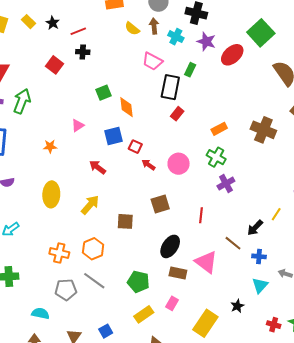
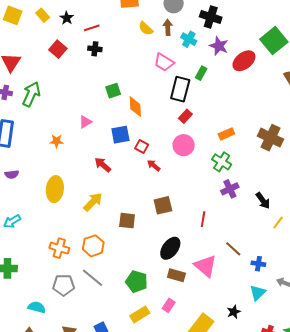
red square: (54, 65) -> (58, 49), moved
pink circle: (179, 164) -> (184, 145), moved
black arrow: (255, 228) -> (263, 201), moved, turned -84

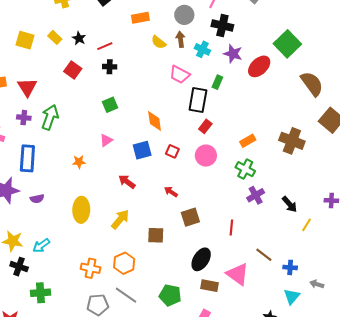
green square: (113, 91) -> (110, 105), moved
red square: (142, 146) -> (172, 151), moved
red arrow: (154, 165) -> (171, 192), moved

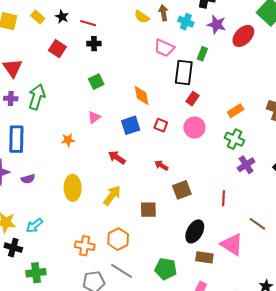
red line: (105, 46) -> (88, 23), turned 42

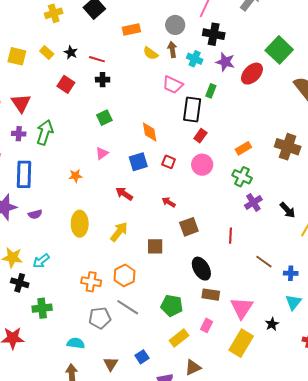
black ellipse: (195, 231) -> (201, 269), turned -60
pink triangle: (232, 244) -> (242, 308), moved, turned 30

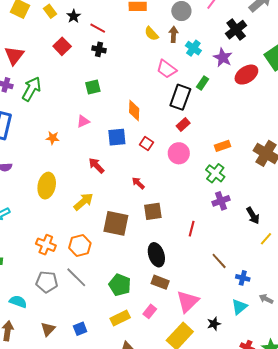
black cross: (214, 34) -> (236, 30), moved, turned 30
brown square: (155, 246) -> (116, 223), size x1.5

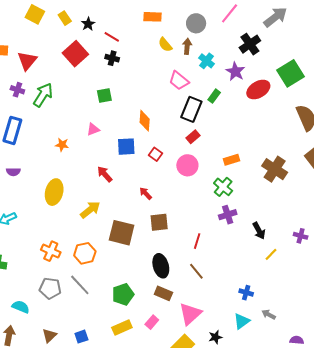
red square: (62, 46) -> (75, 54), size x1.4
brown line: (219, 261) -> (196, 271), moved
green pentagon: (120, 285) -> (123, 294), turned 30

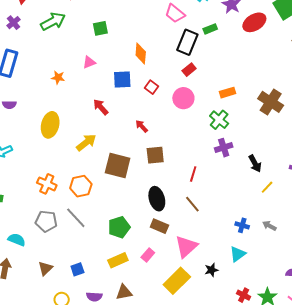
purple cross: (17, 90) -> (13, 23), turned 32
green arrow: (43, 95) -> (53, 21), moved, turned 30
green rectangle: (214, 96) -> (210, 29), turned 32
gray arrow: (269, 314) -> (269, 226), moved

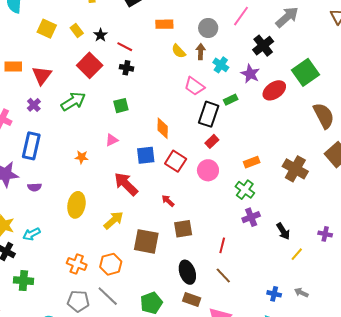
red square: (152, 87) -> (176, 161), size x1.5
red arrow: (101, 107) -> (126, 184), size x1.5

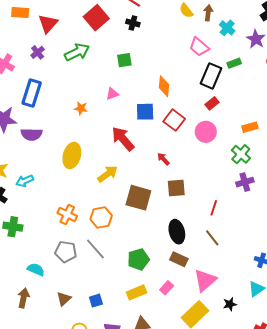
purple semicircle: (35, 187) -> (32, 134), size x1.5

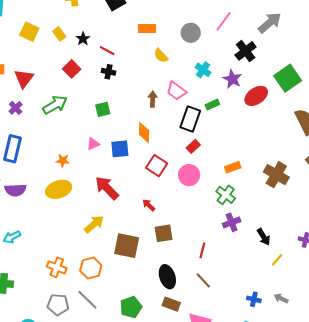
brown arrow: (208, 13) -> (153, 99), moved
red square: (96, 18) -> (72, 69), size x0.7
blue square: (145, 112) -> (120, 149), moved
yellow ellipse: (72, 155) -> (59, 189), moved, turned 60

